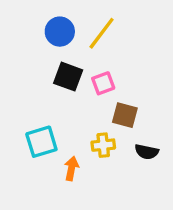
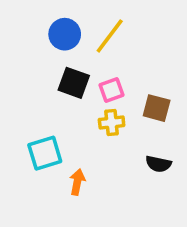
brown square: (125, 115) -> (157, 108), moved
yellow cross: (103, 145) -> (112, 123), moved

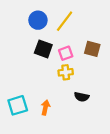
brown square: (157, 108) -> (92, 49), moved
cyan square: (45, 153) -> (18, 105), moved
black semicircle: (158, 164) -> (82, 97), moved

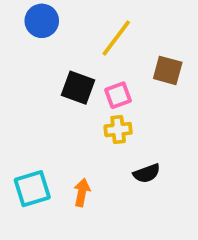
blue circle: (38, 20) -> (42, 21), moved
brown square: (92, 49) -> (168, 70), moved
black semicircle: (82, 97) -> (147, 173), turned -32

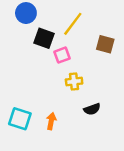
black square: (78, 88) -> (44, 38), moved
pink square: (118, 95) -> (62, 55), moved
cyan square: (32, 189) -> (20, 119), turned 35

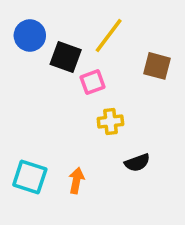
blue circle: (26, 13) -> (30, 36), moved

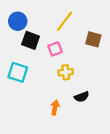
black square: (66, 57) -> (31, 40), moved
cyan square: (30, 177) -> (18, 72), moved
orange arrow: (76, 181) -> (55, 107), moved

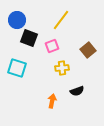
brown square: (93, 39) -> (88, 50), moved, turned 35

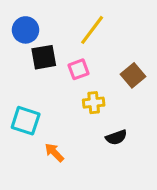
black square: (29, 38) -> (44, 57), turned -30
cyan square: (17, 68) -> (26, 121), moved
orange arrow: (52, 101) -> (54, 153), moved, turned -56

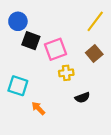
yellow line: (92, 30) -> (95, 21), moved
black square: (44, 57) -> (31, 41), turned 30
pink square: (78, 69) -> (56, 49), size x1.5

